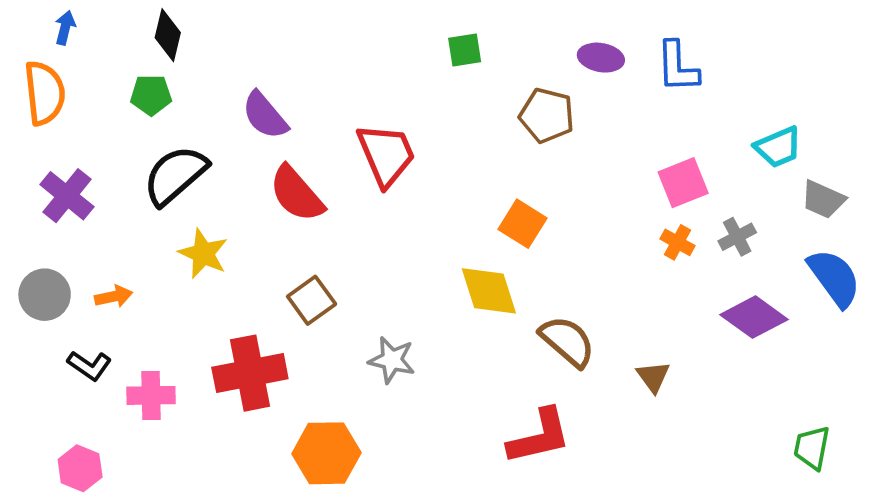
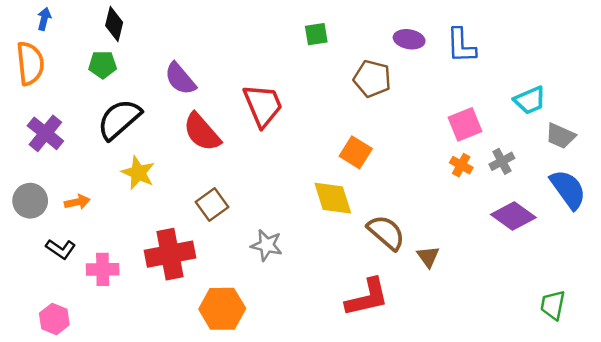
brown triangle: (653, 377) -> (428, 257), moved

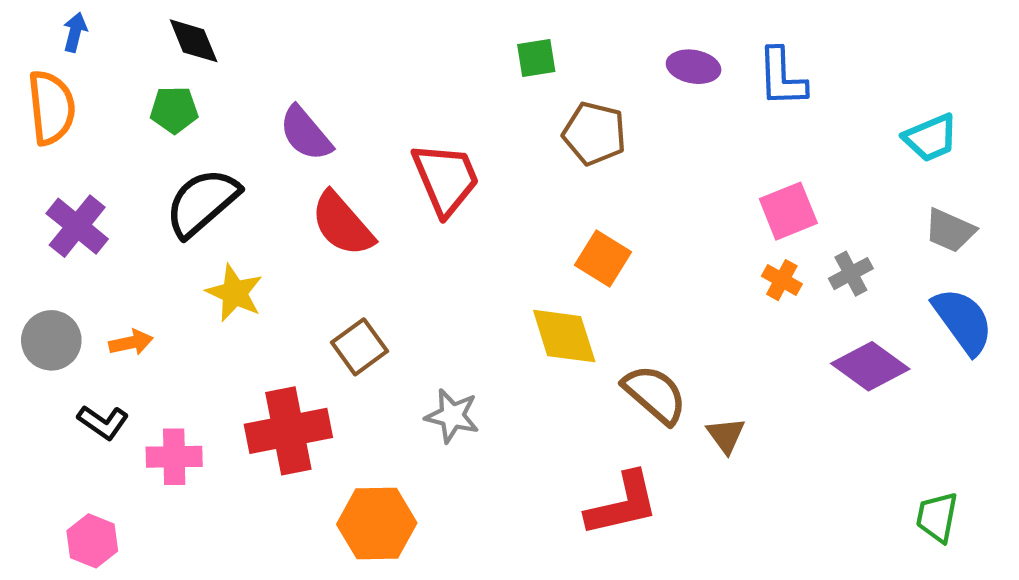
black diamond: (114, 24) -> (194, 41), turned -36
brown pentagon: (372, 79) -> (594, 133), moved
cyan trapezoid: (530, 100) -> (931, 138), moved

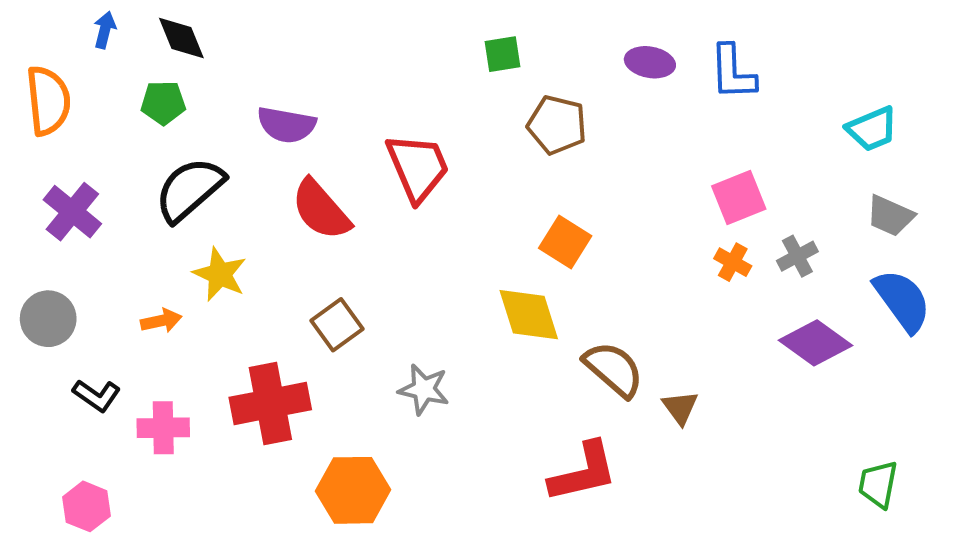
blue arrow: (75, 32) -> (105, 30), moved
purple semicircle: (306, 133) -> (286, 125), turned -40
orange arrow: (131, 343) -> (161, 321), moved

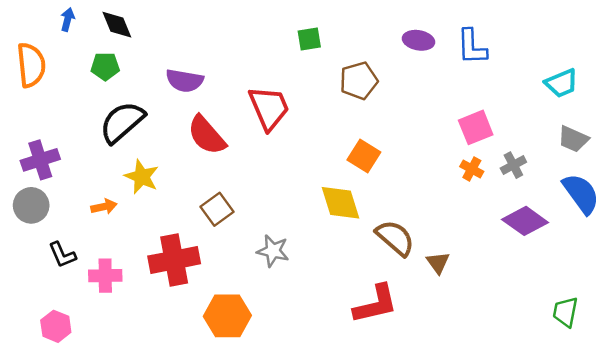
green square: (503, 54) -> (309, 39), moved
brown pentagon: (557, 125) -> (359, 81), turned -30
purple cross: (72, 212) -> (40, 160), moved, turned 33
black L-shape: (97, 395) -> (62, 255), turned 32

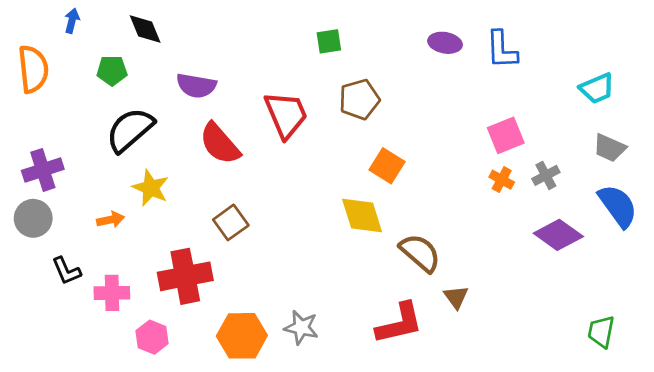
black diamond: (117, 25) -> (145, 29), moved
brown pentagon: (359, 81) -> (359, 99), moved
gray star: (273, 251) -> (301, 327), moved
brown triangle: (438, 263) -> (456, 297), moved
pink hexagon: (56, 326) -> (152, 337), moved

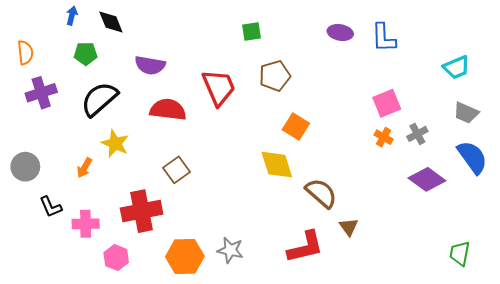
blue arrow: (72, 21) -> (72, 16), moved
orange semicircle: (33, 69) -> (25, 53), size x0.7
red semicircle: (220, 144) -> (168, 110), turned 138
purple cross: (43, 170) -> (41, 93), moved
orange arrow: (111, 220) -> (84, 168), turned 132

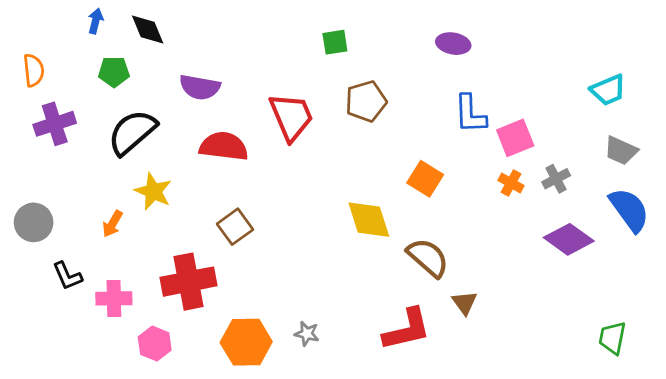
blue L-shape: (384, 38) -> (470, 114), moved
orange square: (296, 127) -> (425, 179), moved
gray star: (230, 250) -> (307, 334), size x0.7

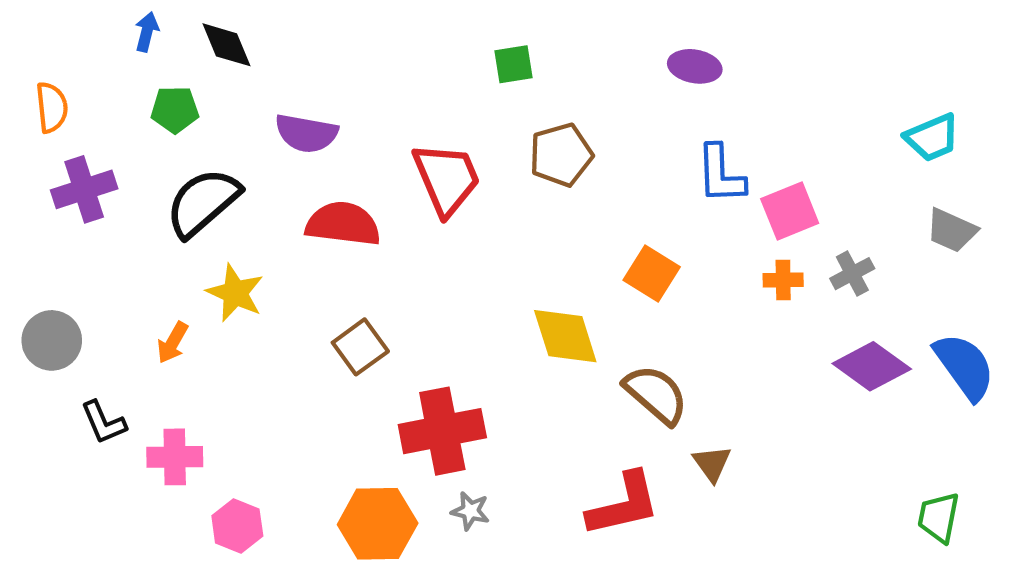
orange cross: (511, 183) -> (783, 280), turned -30
blue semicircle: (629, 210) -> (964, 366), moved
red cross: (188, 282) -> (442, 431), moved

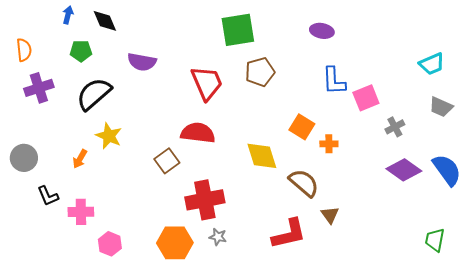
green square: (513, 64) -> (238, 30), size x1.8
red semicircle: (343, 224) -> (198, 133), moved
orange cross: (783, 280) -> (329, 144), moved

